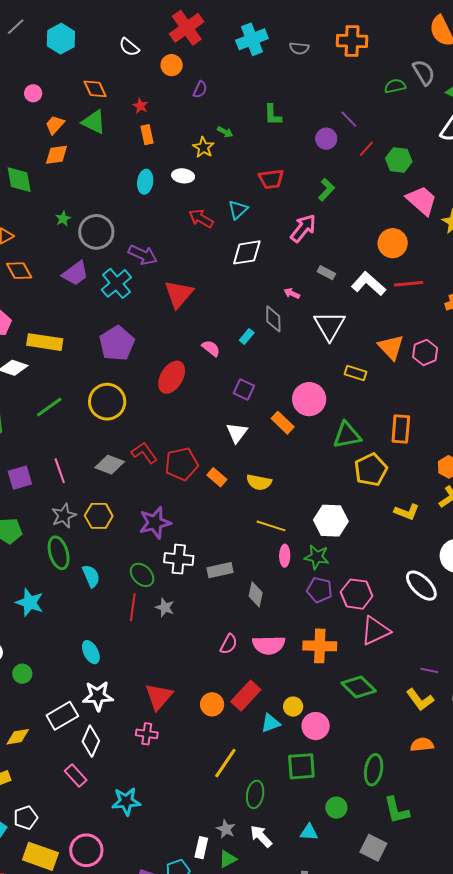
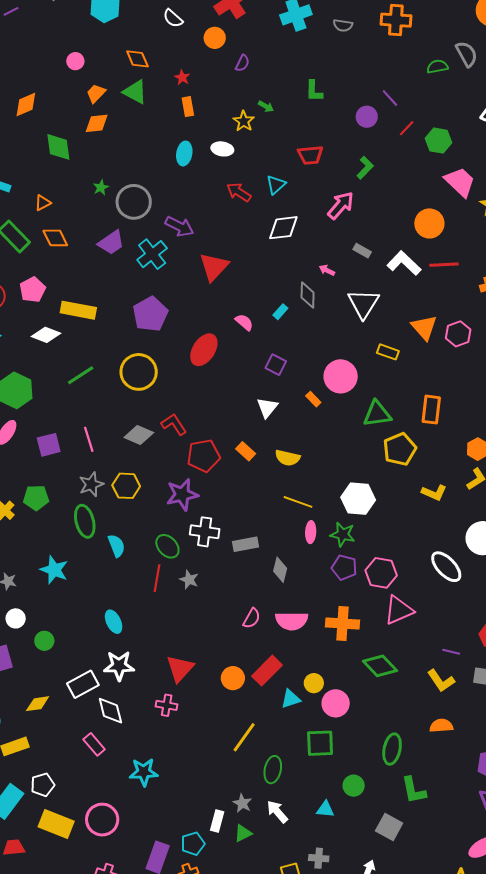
orange rectangle: (283, 423) -> (313, 399), size x0.7
red pentagon: (182, 464) -> (204, 456), moved
white diamond: (91, 741) -> (110, 711), turned -40

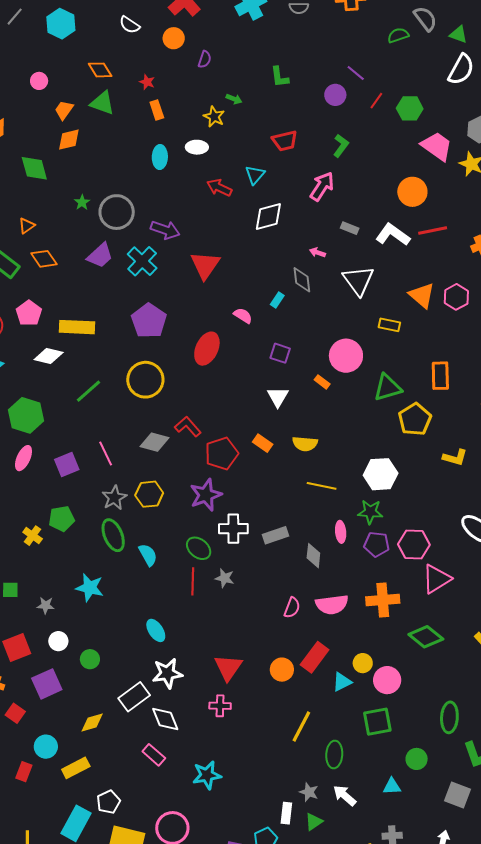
pink ellipse: (311, 532) -> (341, 532), moved

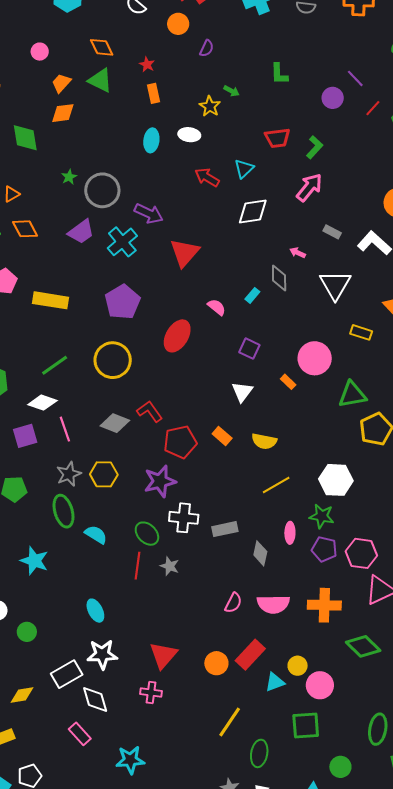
green L-shape: (341, 146) -> (315, 147), moved
white diamond: (49, 356) -> (42, 403), moved
yellow line: (322, 486) -> (276, 485), turned -48
cyan semicircle: (148, 555) -> (96, 535), turned -35

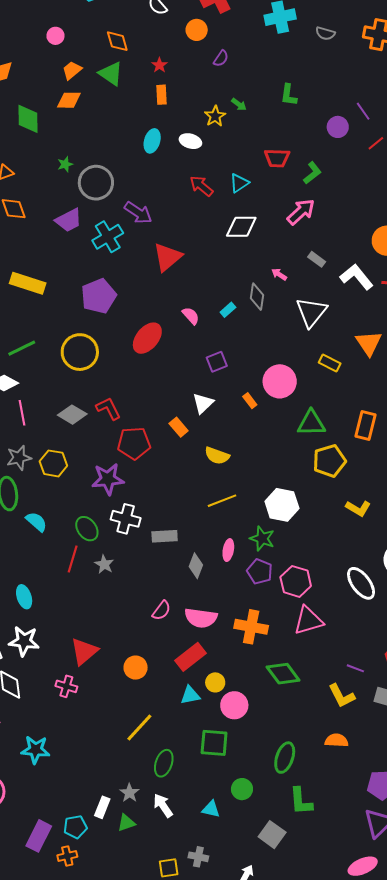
purple square: (249, 349) -> (217, 362), turned 35
orange rectangle: (222, 436) -> (179, 427), moved
red rectangle: (250, 655) -> (190, 657), moved

